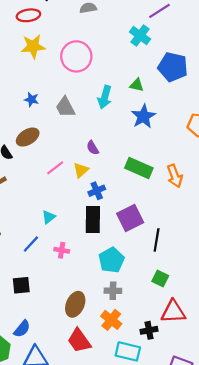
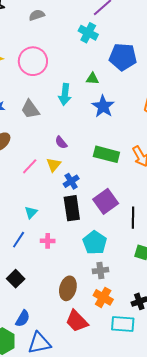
black square: (21, 285) -> (16, 279), turned -30

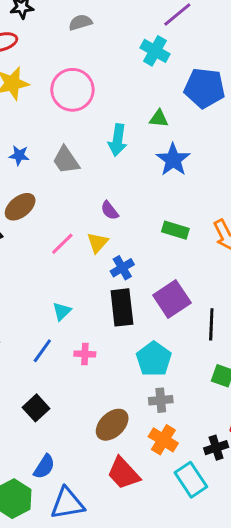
green rectangle: (106, 154) -> (175, 230), size x0.7
brown ellipse: (68, 288) -> (112, 425), turned 30
cyan rectangle: (123, 324) -> (191, 480), turned 50

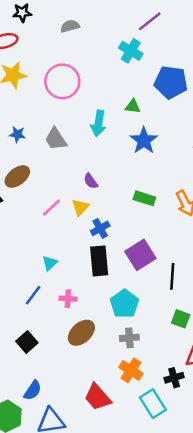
brown ellipse: (112, 425) -> (81, 333), moved

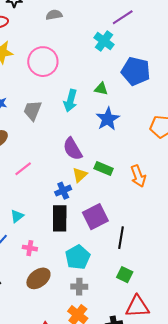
gray trapezoid: (56, 139) -> (33, 110), turned 50
purple semicircle: (91, 181) -> (73, 149), moved, size x1.6
yellow triangle: (80, 207) -> (80, 175), moved

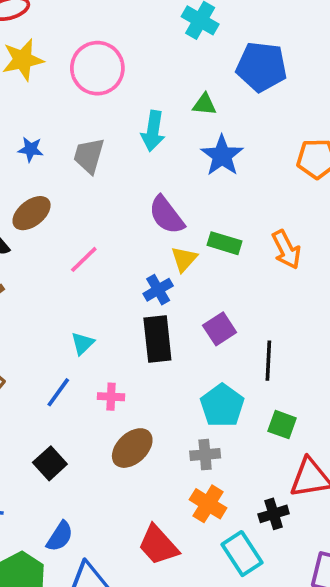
purple square: (95, 217) -> (220, 329), size x0.7
cyan pentagon: (78, 257) -> (222, 406), moved

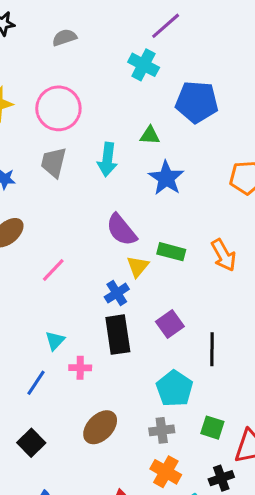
gray trapezoid: (89, 156) -> (54, 162), moved
pink cross: (111, 397) -> (80, 368), moved
green square: (282, 425) -> (212, 428), moved

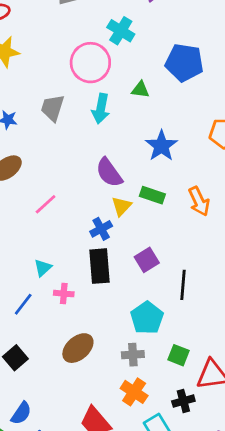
cyan cross: (144, 65) -> (121, 31), moved
pink circle: (58, 108) -> (90, 63), moved
blue star: (166, 178) -> (161, 146), moved

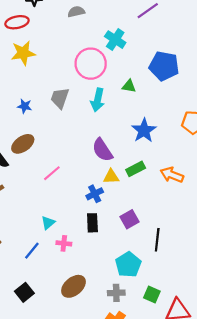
green rectangle: (152, 195) -> (136, 169), turned -48
orange arrow: (199, 201) -> (172, 175), turned 135
yellow triangle: (121, 206) -> (111, 177), turned 42
black rectangle: (99, 266) -> (92, 223), size x0.7

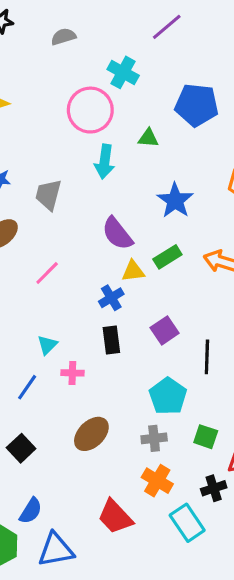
gray trapezoid: (60, 98) -> (48, 195), moved

